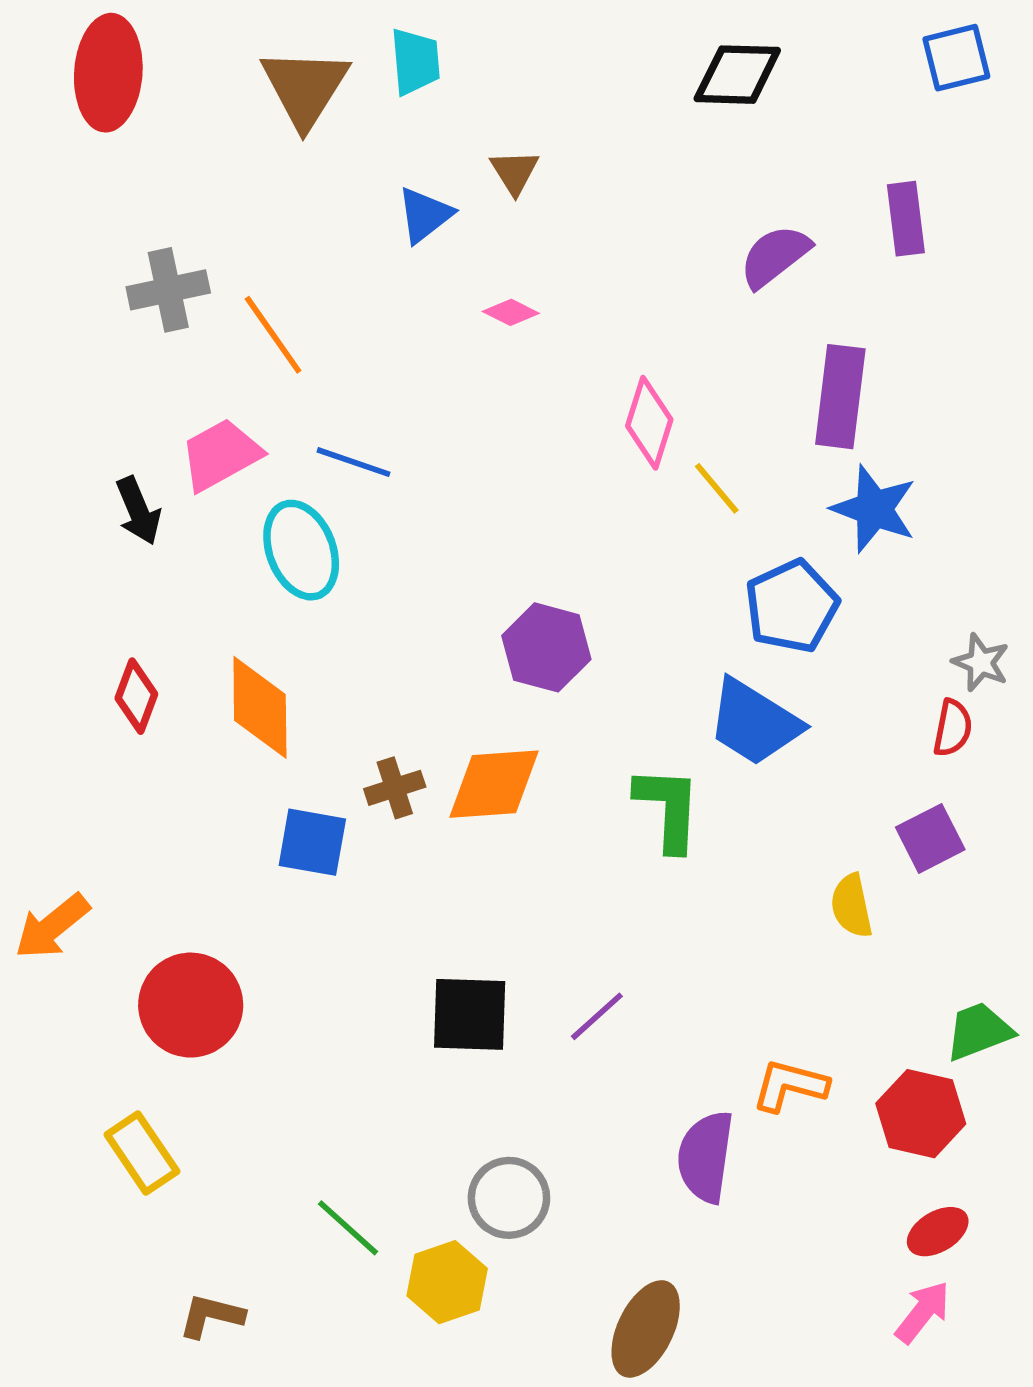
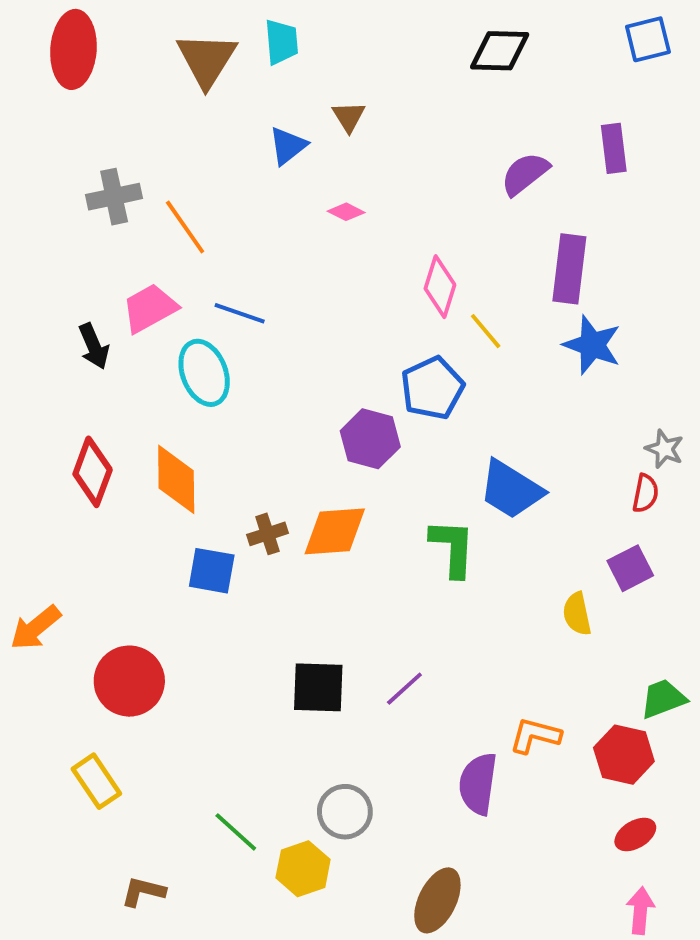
blue pentagon: (792, 606) -> (432, 388), moved
red diamond: (136, 696) -> (93, 472), size x1.4
pink arrow: (923, 1312) -> (640, 911), moved, turned -33

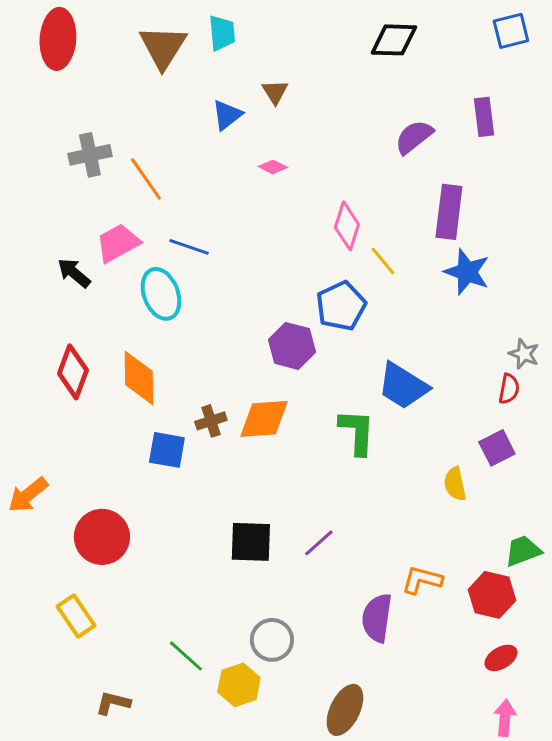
black arrow: (94, 346) -> (74, 273), turned 153

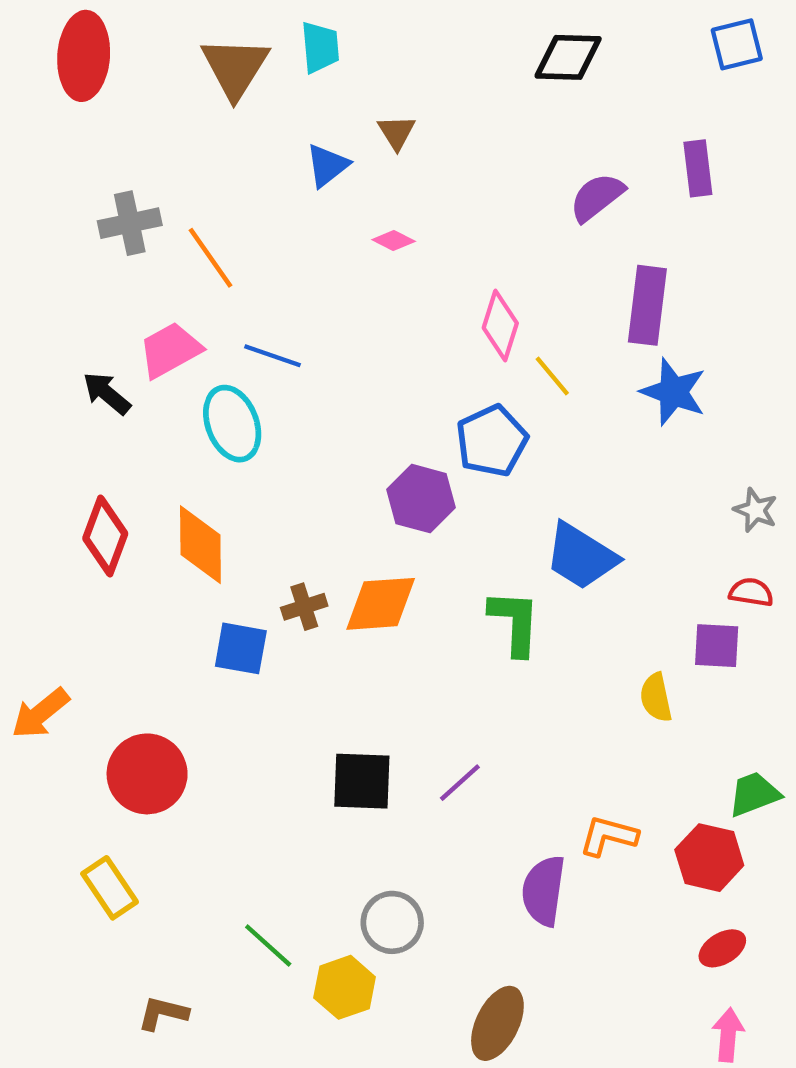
red semicircle: (509, 389) -> (751, 592), moved, turned -92
purple square: (497, 448) -> (717, 646), turned 30

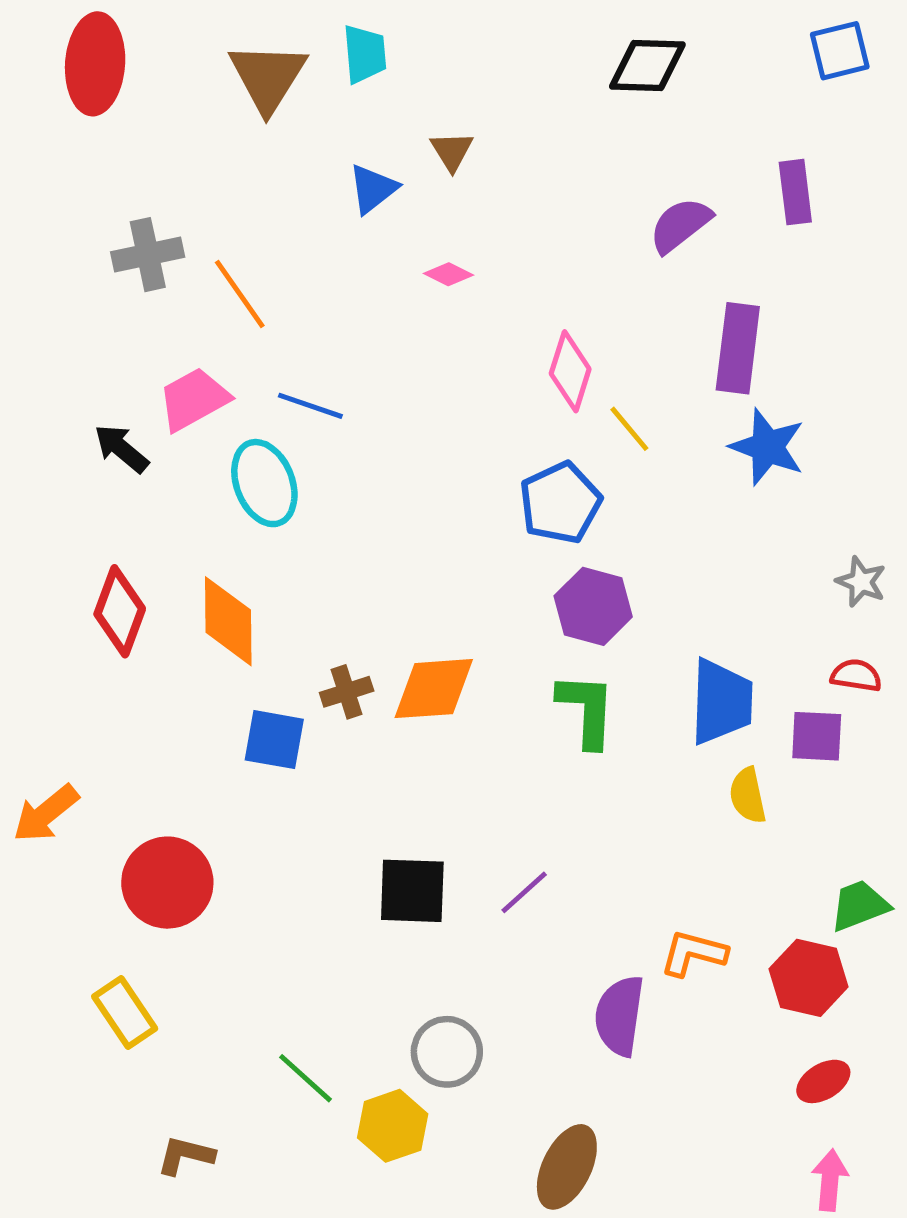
purple hexagon: (421, 499) -> (593, 606), moved
blue trapezoid: (581, 556) -> (721, 702), moved, turned -120

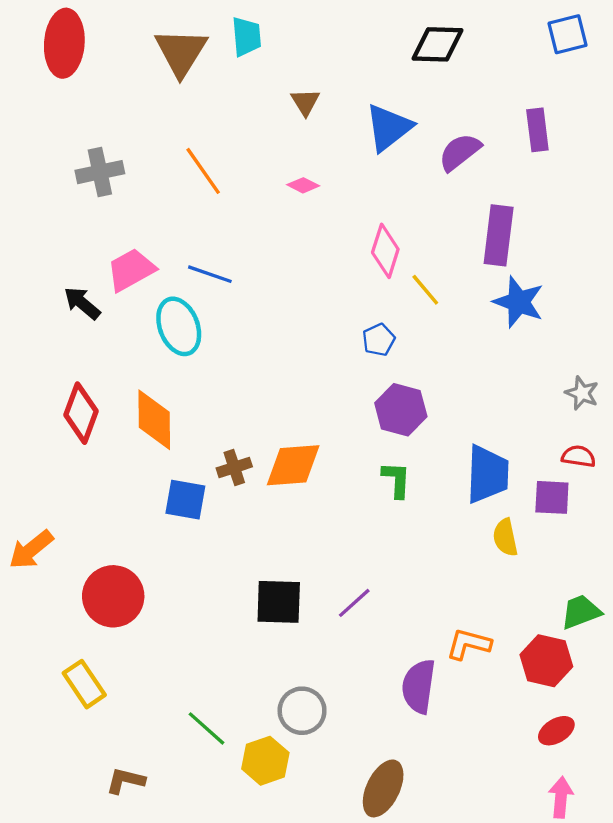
blue triangle: (373, 189) -> (389, 128), moved, size x1.4
orange line: (240, 294) -> (203, 171), moved
blue pentagon: (560, 503) -> (379, 340), size x0.6
green L-shape: (587, 710) -> (396, 480), size x0.7

